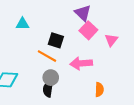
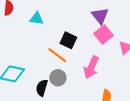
pink arrow: (81, 63) -> (91, 67), turned -70
black semicircle: (48, 89) -> (42, 88), moved

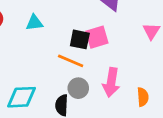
pink square: (103, 34) -> (97, 37), moved, turned 36
pink arrow: (91, 67) -> (111, 82), moved

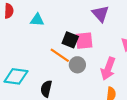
pink arrow: (111, 82) -> (108, 69), moved
gray circle: (78, 88) -> (77, 65), moved

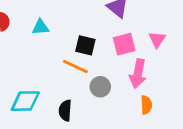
pink square: (84, 41) -> (124, 44), moved
gray circle: (77, 65) -> (100, 87), moved

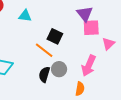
pink square: (124, 44) -> (91, 28), moved
orange semicircle: (146, 105) -> (80, 89), moved
black semicircle: (65, 110) -> (44, 74), moved

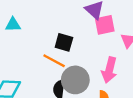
cyan triangle: (25, 16) -> (13, 25), moved
gray circle: (59, 69) -> (75, 80), size x1.5

